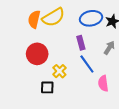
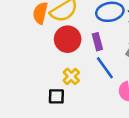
red circle: (37, 54) -> (68, 39), moved

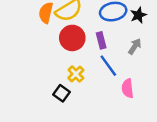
black square: (56, 96) -> (61, 93), turned 35

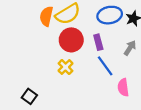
yellow cross: (76, 74) -> (66, 67), moved
black square: (61, 93) -> (29, 96), moved

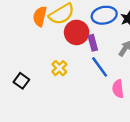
red circle: (71, 40) -> (77, 32), moved
black square: (29, 96) -> (21, 81), moved

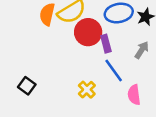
yellow cross: (59, 68) -> (87, 90), moved

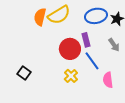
red circle: (88, 32) -> (70, 49), moved
gray arrow: (142, 50) -> (114, 45), turned 112

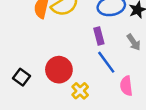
red circle: (70, 49) -> (59, 70), moved
yellow cross: (71, 76) -> (80, 91), moved

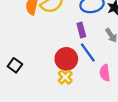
red circle: (59, 70) -> (66, 59), moved

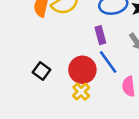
black square: (15, 65) -> (41, 71), moved

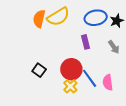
blue line: (108, 62) -> (90, 78), moved

